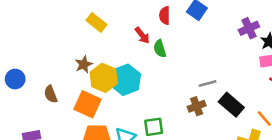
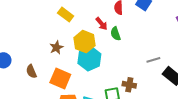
yellow hexagon: (104, 78) -> (84, 42), moved
brown cross: (197, 106) -> (129, 85), moved, turned 32

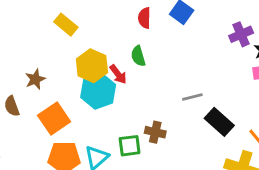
red arrow: (102, 24) -> (118, 74), moved
brown star: (56, 47) -> (35, 79), moved
orange square: (60, 79) -> (54, 119), turned 30

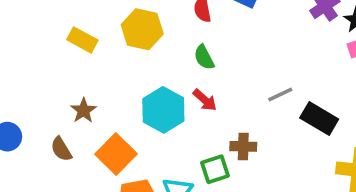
yellow rectangle: (66, 25) -> (82, 40), moved
yellow hexagon: (92, 66) -> (142, 29), moved
red arrow: (118, 74) -> (205, 100), moved

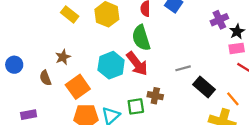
green semicircle: (204, 57) -> (141, 38), size x1.6
red arrow: (205, 100) -> (137, 64), size x1.6

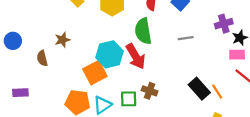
gray line: (183, 68) -> (186, 38), moved
orange square: (78, 87) -> (95, 73), moved
orange line: (233, 99) -> (217, 92), moved

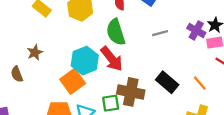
purple cross: (224, 24) -> (196, 30), moved, turned -36
black rectangle: (199, 89) -> (167, 82), moved
brown cross: (150, 91) -> (131, 92), size x1.6

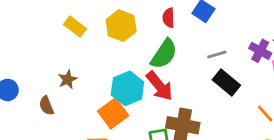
green semicircle: (116, 32) -> (164, 54), turned -128
black rectangle: (167, 82) -> (226, 82), moved

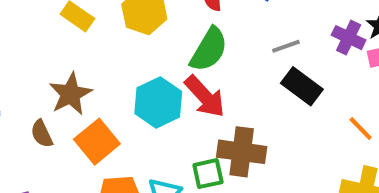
brown star: (68, 79) -> (71, 94), size x1.5
orange square: (113, 113) -> (97, 142), moved

